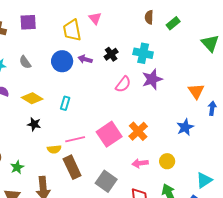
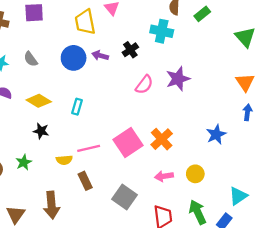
cyan cross: (143, 53) -> (162, 31), moved
orange triangle: (196, 91) -> (245, 82), moved
green star: (17, 167) -> (24, 162), moved
brown rectangle: (72, 167) -> (85, 181), size x0.7

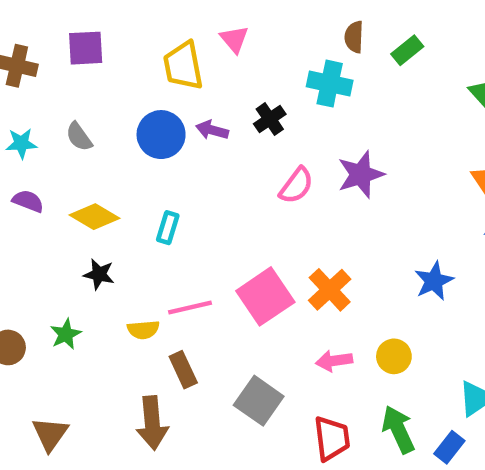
brown arrow: (51, 205) -> (152, 423), moved

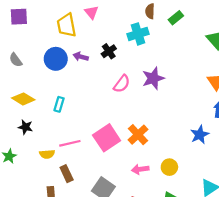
cyan cross: (330, 84) -> (138, 34), turned -30
blue star: (434, 281) -> (200, 135), moved

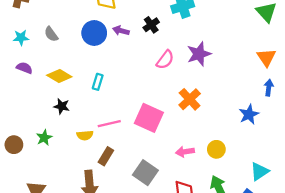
orange cross: (138, 135) -> (190, 99), moved
pink square: (107, 138) -> (149, 118), turned -32
brown rectangle: (67, 174) -> (106, 156), turned 56

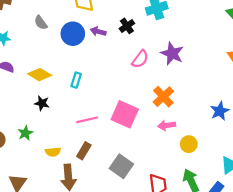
gray semicircle: (51, 34) -> (41, 23), moved
purple star: (199, 54) -> (172, 54), turned -30
yellow semicircle: (85, 135) -> (53, 152), moved
pink arrow: (185, 152) -> (167, 125), moved

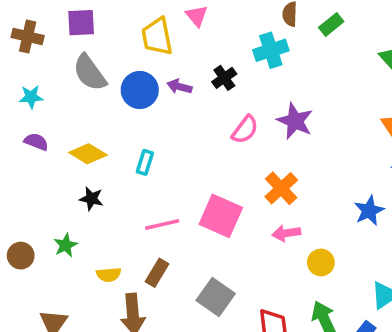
gray semicircle: (41, 23) -> (90, 73), size x1.6

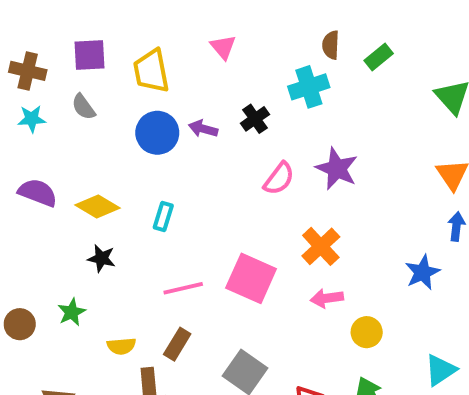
yellow trapezoid: (157, 36) -> (151, 71), moved
gray semicircle: (90, 73) -> (84, 107), moved, size x0.6
cyan star: (31, 97) -> (32, 119), moved
purple semicircle: (36, 142) -> (38, 193), size x1.4

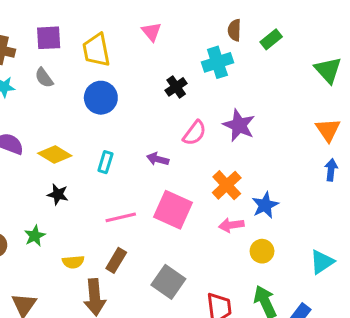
purple arrow: (203, 129) -> (158, 159), moved
blue star: (422, 272) -> (265, 205), moved
cyan triangle: (440, 370) -> (322, 262), moved

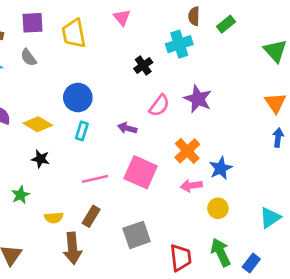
blue circle: (101, 98) -> (78, 98), moved
gray square: (168, 282) -> (137, 235), turned 36

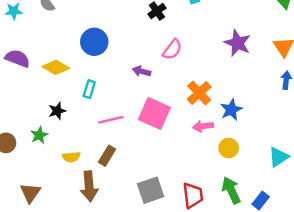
purple star: (198, 99) -> (238, 43), moved
cyan rectangle: (82, 131) -> (89, 89), moved
black star: (40, 159) -> (57, 111), moved, turned -30
gray square: (137, 235) -> (151, 190), moved

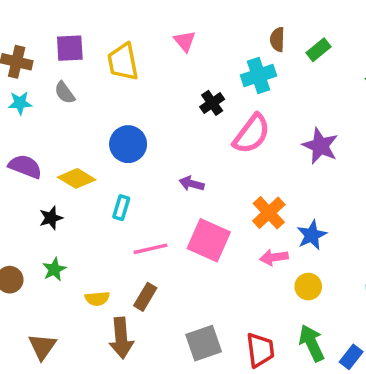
pink semicircle: (172, 49) -> (252, 134), moved, size x1.4
black star: (57, 111) -> (51, 218), moved

